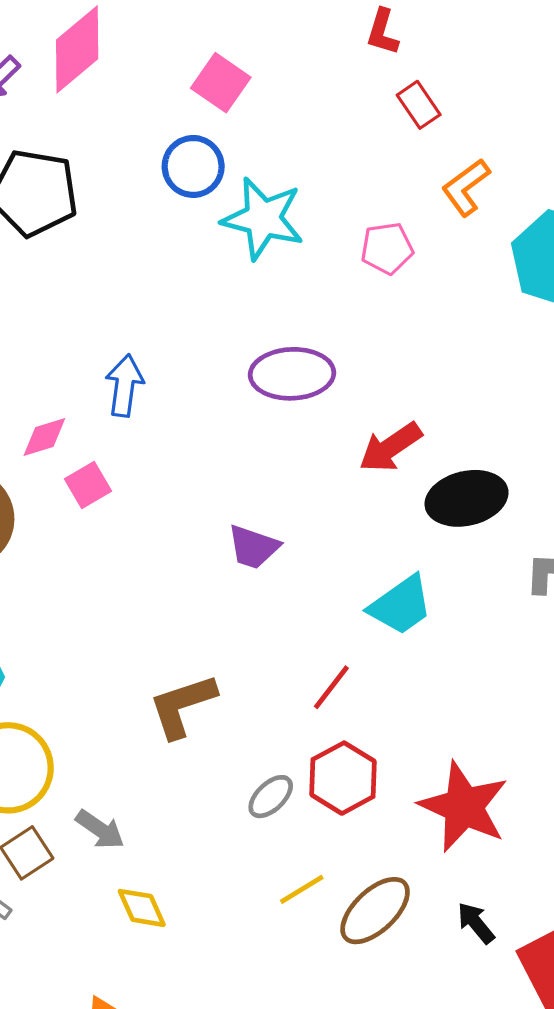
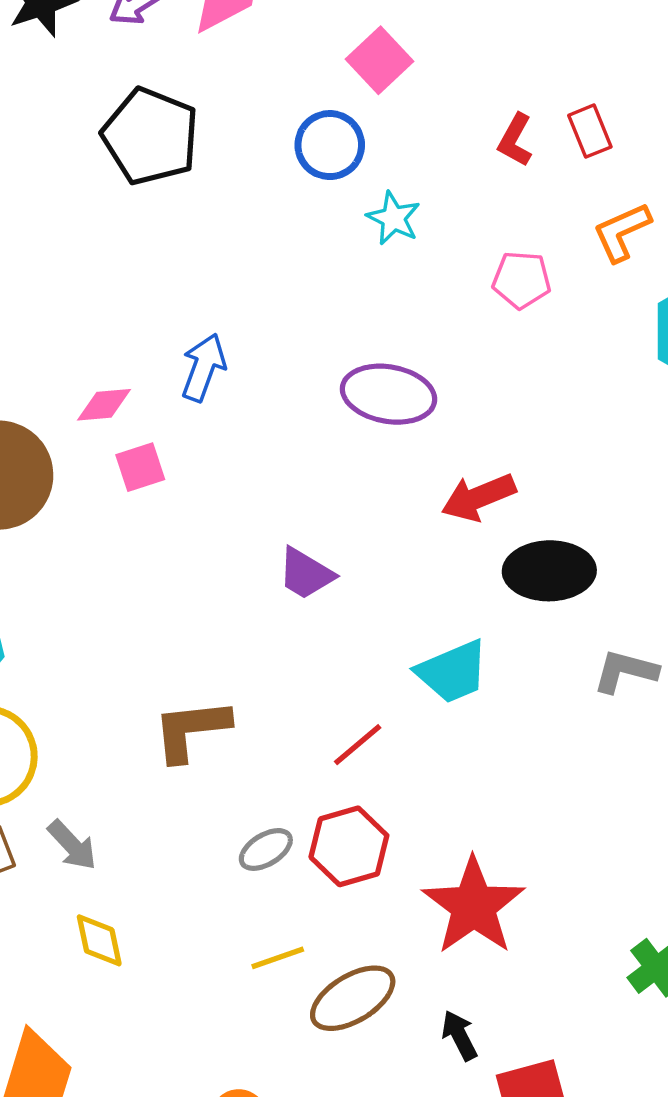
red L-shape: (383, 32) -> (515, 140), moved
cyan star: (263, 219) -> (393, 218), size x0.6

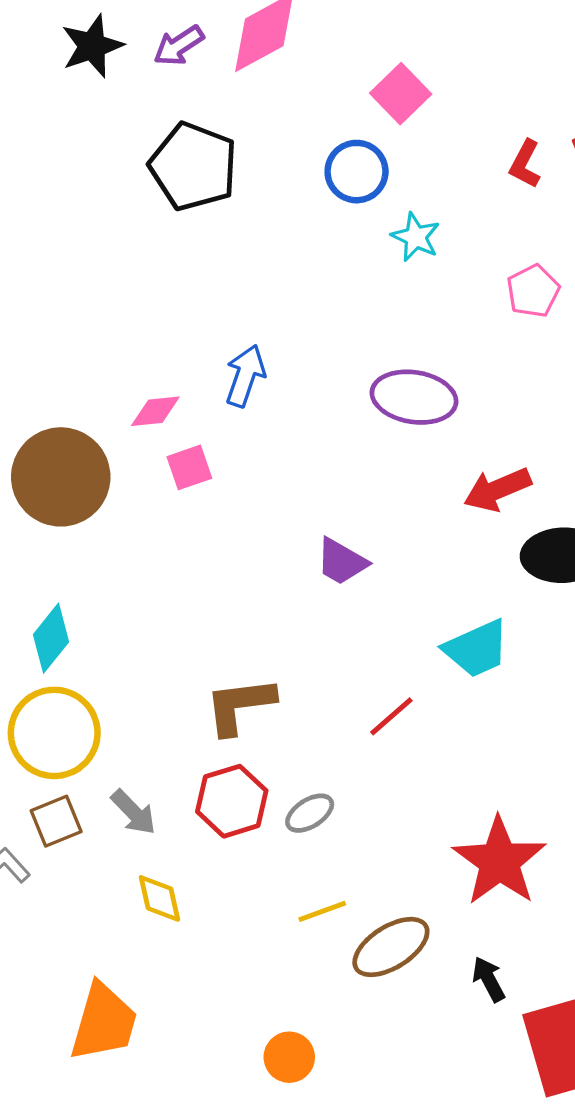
pink pentagon: (522, 280) -> (533, 291), turned -30
red hexagon: (349, 846) -> (232, 801), moved

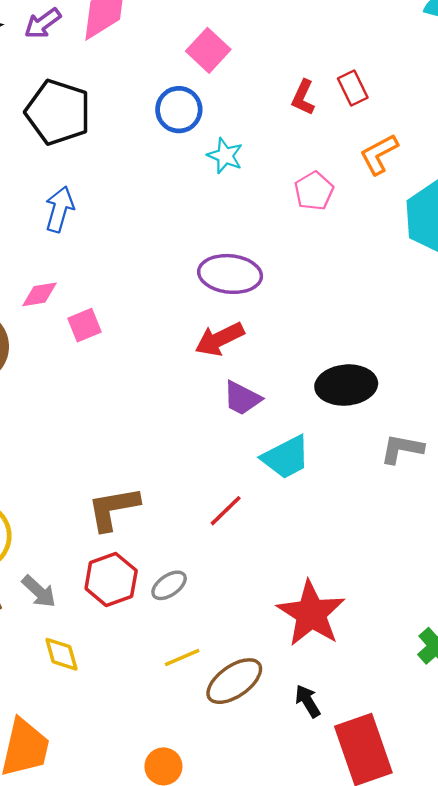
blue arrow: (245, 376) -> (59, 209), moved
pink square: (189, 467) -> (85, 325), moved
red arrow: (497, 489) -> (219, 339), moved
purple trapezoid: (342, 562) -> (242, 398), moved

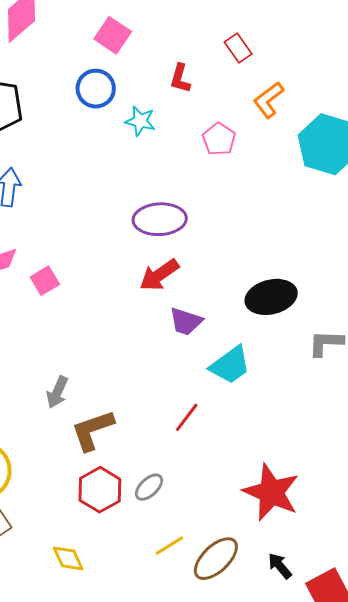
red L-shape: (303, 98) -> (180, 78), moved
gray arrow: (39, 591) -> (57, 392), moved, turned 80

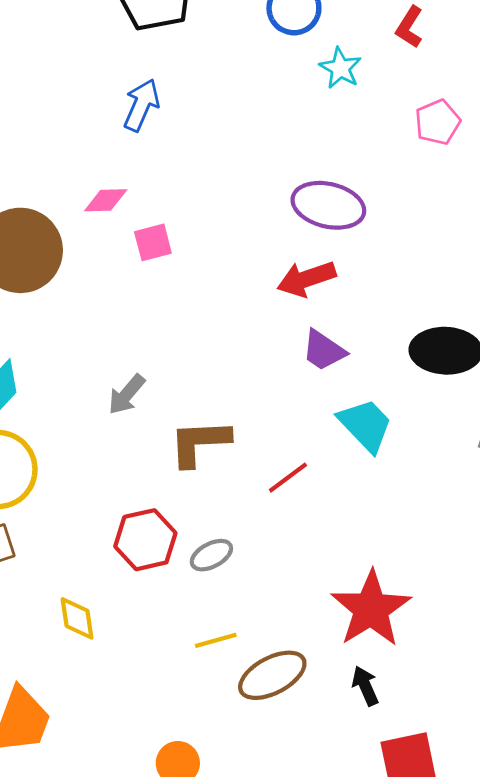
cyan trapezoid: (230, 365) -> (365, 425), turned -114
brown L-shape: (93, 430) -> (199, 443), moved
black arrow: (280, 566) -> (365, 686), moved

